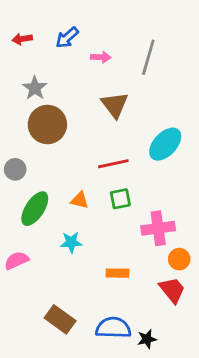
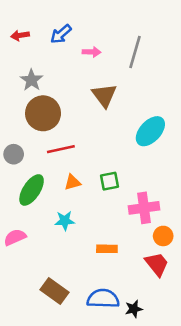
red line: (113, 164) -> (61, 149), moved
orange triangle: (80, 200) -> (72, 182), turned -30

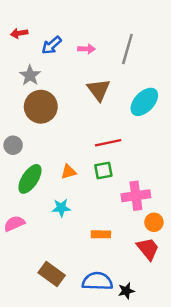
blue arrow: (61, 34) -> (52, 45), moved
cyan ellipse: (150, 131) -> (144, 102), moved
red line: (61, 149) -> (108, 143), moved

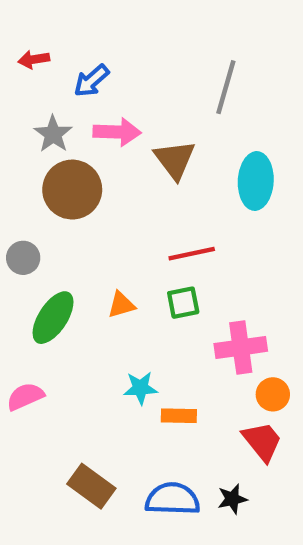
pink arrow: (87, 49) -> (117, 132), moved, size x1.5
cyan ellipse: (144, 102) -> (256, 181), turned -40
cyan star: (61, 208) -> (141, 388), moved
black star: (126, 291) -> (232, 499), moved

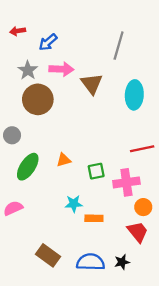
red line: (192, 254) -> (142, 149), moved
green square: (183, 303) -> (96, 171), moved

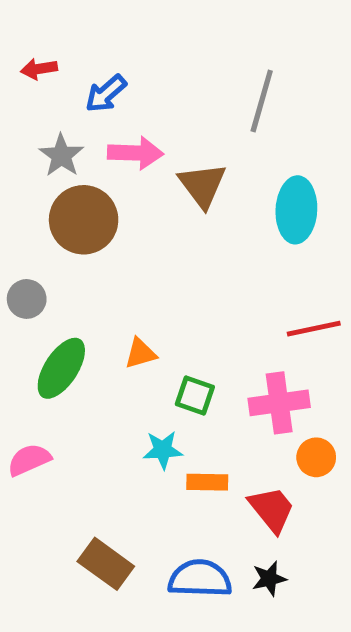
green square: (96, 171) -> (195, 395), moved, turned 30
red trapezoid: (138, 232) -> (272, 509), moved

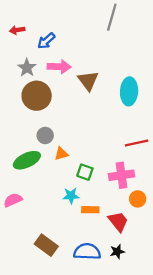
gray line: (262, 101) -> (112, 17), moved
gray circle: (27, 299) -> (45, 135), moved
green ellipse: (61, 368) -> (27, 160), turned 32

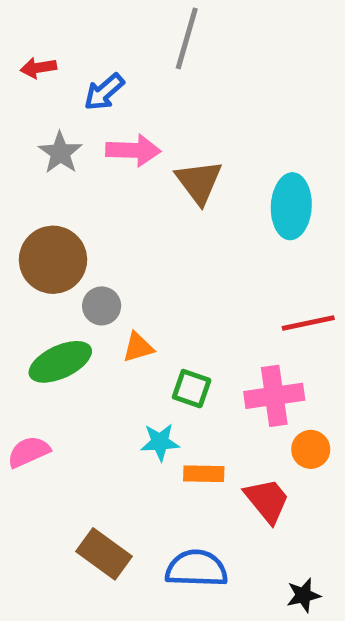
gray line: (112, 17) -> (187, 38), moved
brown circle: (37, 96) -> (53, 260), moved
black star: (117, 252) -> (303, 595), moved

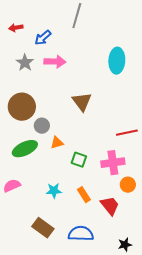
brown triangle: (199, 182) -> (82, 102), moved
cyan ellipse: (291, 206) -> (117, 61), moved
cyan star: (160, 442) -> (54, 191), moved
orange rectangle: (204, 474) -> (84, 195), turned 56

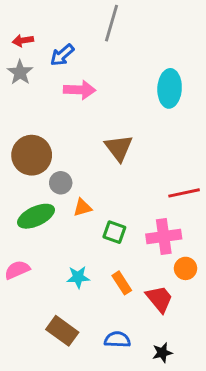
gray star: (25, 63) -> (20, 72), moved
blue semicircle: (81, 234) -> (117, 340), size x0.7
black star: (125, 245) -> (162, 353), moved

